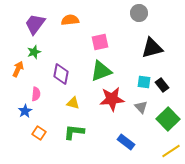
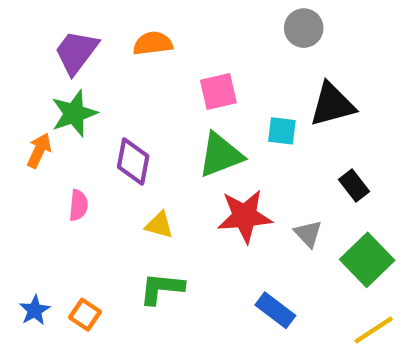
green star: (34, 52) -> (74, 113), size x1.5
cyan square: (144, 82) -> (282, 131), moved
blue star: (25, 111) -> (35, 310), moved
orange square: (39, 133) -> (85, 315), moved

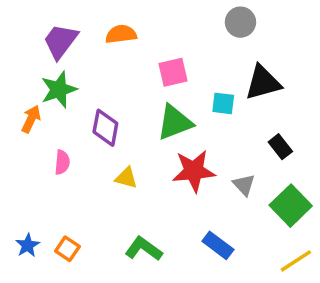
green L-shape: (162, 288) -> (144, 249), moved, turned 30

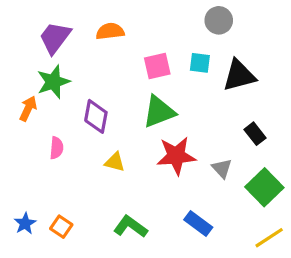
cyan square: (223, 103) -> (200, 63), moved

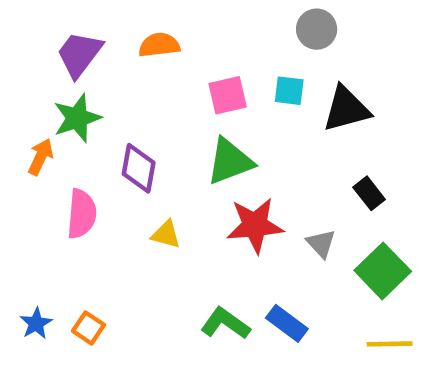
pink semicircle: (57, 148) -> (82, 214), size x1.5
green L-shape: (131, 227) -> (225, 323), moved
yellow line: (269, 238) -> (390, 344), turned 32

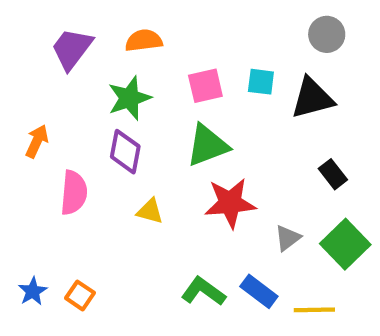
gray circle: (317, 29) -> (327, 34), moved
green star: (77, 118) -> (129, 98), moved
gray triangle: (321, 244) -> (288, 238), moved, turned 36
yellow line: (390, 344) -> (314, 310), moved

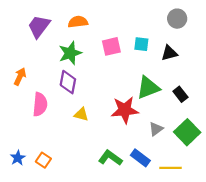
black triangle: (312, 98) -> (169, 53), size x0.7
green triangle: (207, 145) -> (148, 88), moved

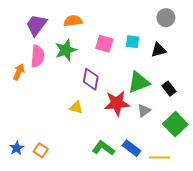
pink square: (111, 46) -> (104, 44), turned 30
purple diamond: (68, 82) -> (91, 79), moved
pink semicircle: (40, 104) -> (38, 56), moved
gray triangle: (156, 129) -> (144, 111), moved

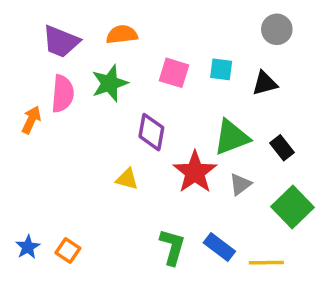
purple trapezoid: (36, 25) -> (61, 41), turned -105
red star: (117, 103) -> (195, 172), turned -30
green L-shape: (103, 148) -> (172, 247), turned 70

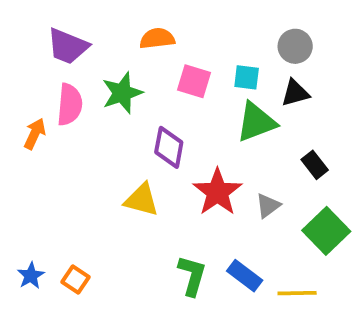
gray circle: (277, 29) -> (295, 46), moved
orange semicircle: (122, 35) -> (157, 38), moved
green triangle: (232, 137) -> (256, 122), moved
yellow triangle: (127, 179) -> (142, 200), size x1.4

